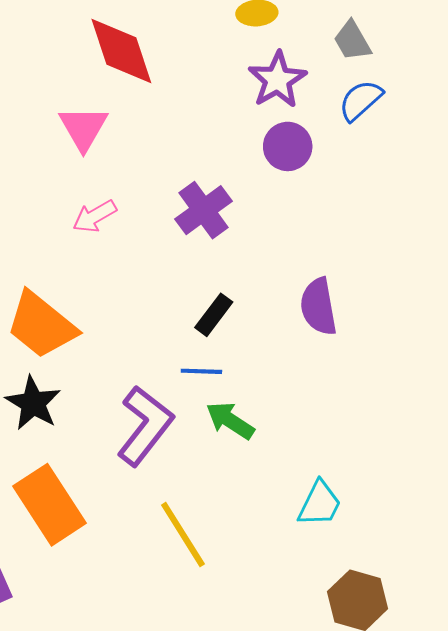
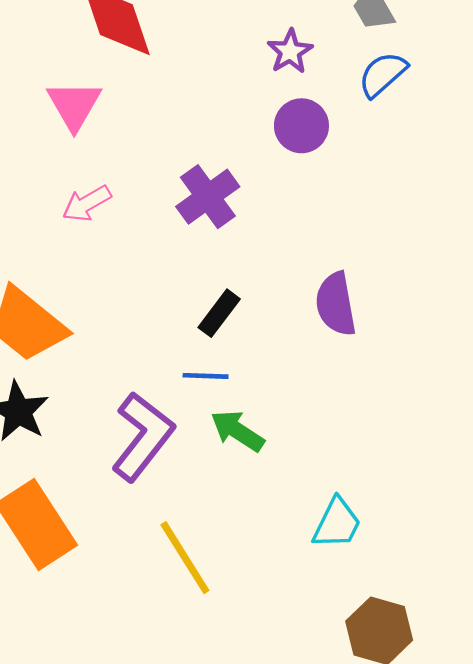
purple star: (277, 80) -> (290, 52), size x0.7

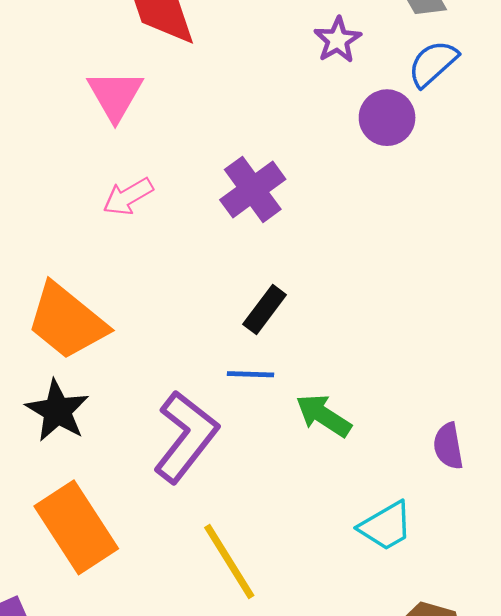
purple circle: (301, 126) -> (387, 118), moved
purple semicircle: (336, 304) -> (448, 446), moved, size x0.7
green arrow: (237, 431) -> (323, 415), moved
cyan trapezoid: (337, 523) -> (386, 526), turned 34

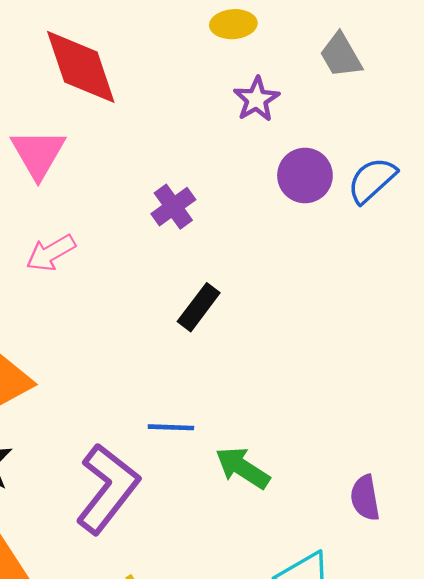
blue semicircle: (433, 63) -> (372, 180), moved
purple cross: (253, 189) -> (173, 207), moved, size x0.7
black rectangle: (265, 310) -> (199, 307), moved

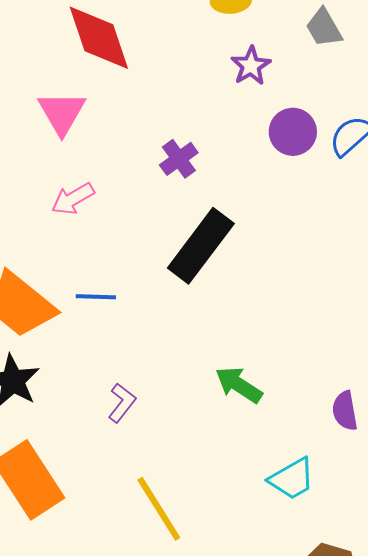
black rectangle: (199, 307) -> (201, 246), size x1.8
blue line: (171, 427) -> (96, 297), moved
purple L-shape: (107, 489) -> (122, 403), size x0.5

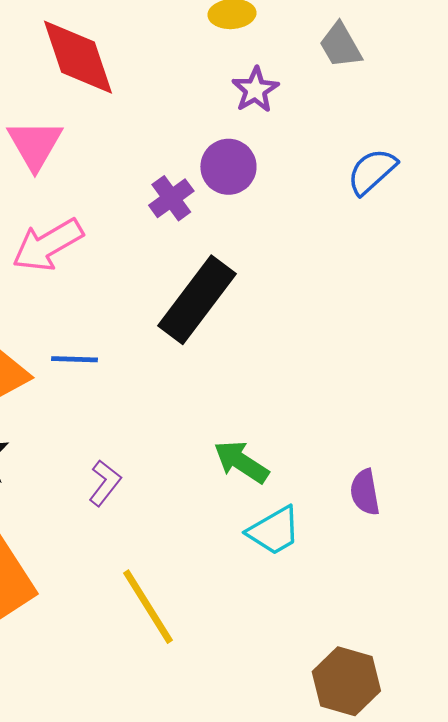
purple circle: (293, 132) -> (228, 167), moved
pink arrow: (73, 199) -> (48, 245), size x1.4
cyan trapezoid: (292, 479) -> (274, 531), moved

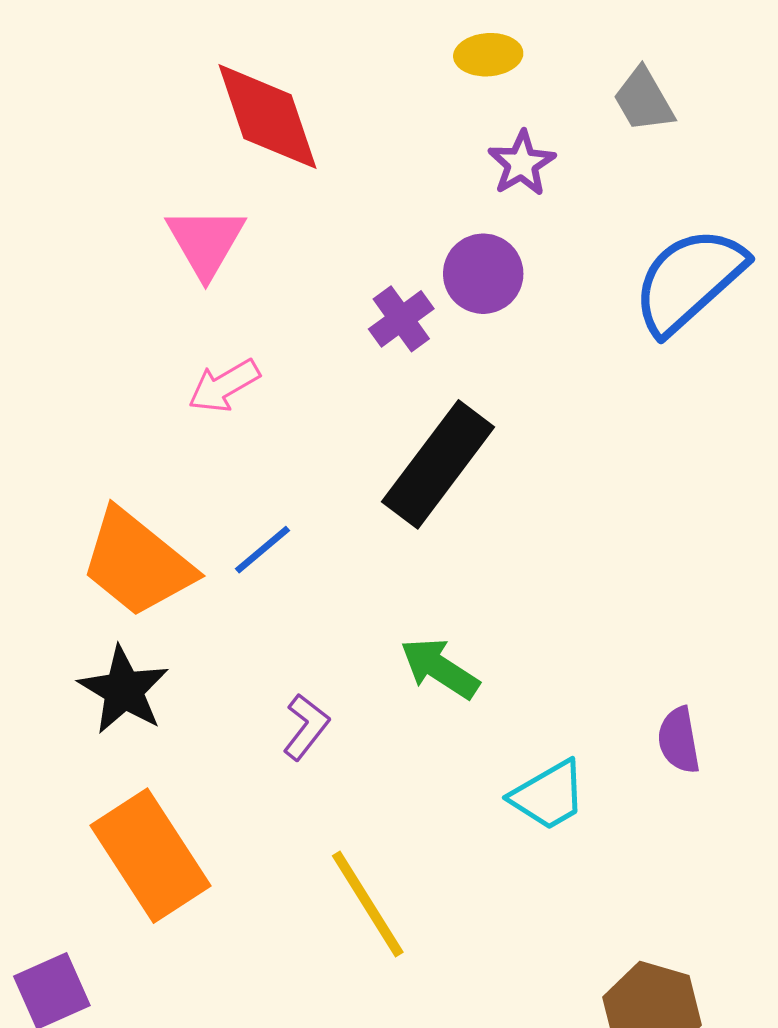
blue semicircle: (372, 171) -> (689, 280), size x1.6
pink arrow: (48, 245) -> (224, 386), size x0.7
blue line: (74, 359) -> (262, 550), turned -42
green arrow: (241, 462) -> (440, 668), moved

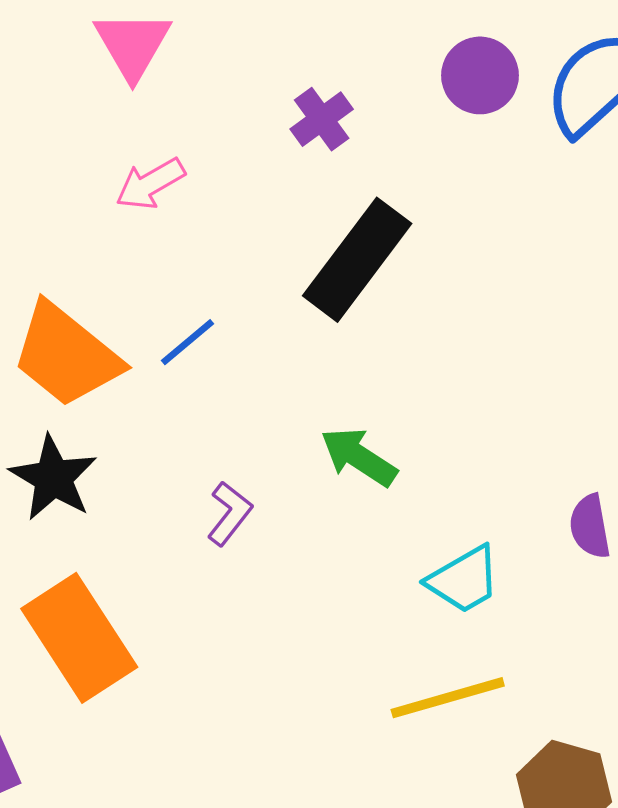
purple circle: (483, 274) -> (480, 75), moved
yellow line: (368, 904) -> (448, 698), moved, turned -74

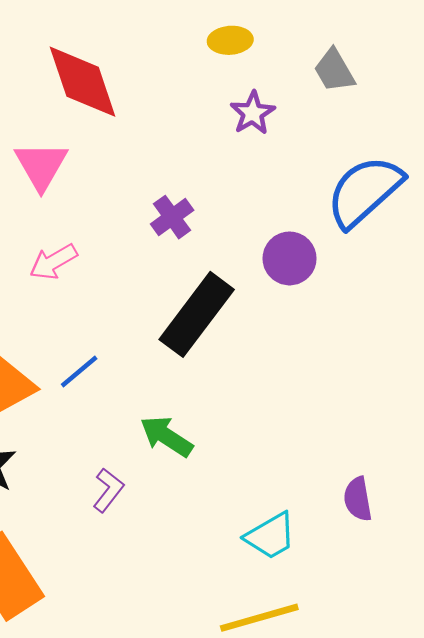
purple circle: (480, 75) -> (290, 258), moved
green arrow: (359, 457) -> (166, 436), moved

